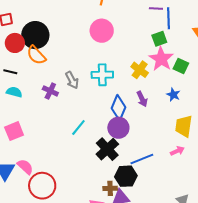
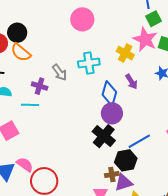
black circle: (35, 35) -> (17, 33), size x0.7
green square: (159, 39) -> (153, 19), moved
cyan line: (78, 128) -> (30, 105), moved, turned 60

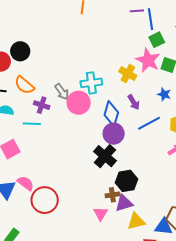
pink circle: (82, 19) -> (79, 103), moved
orange semicircle: (21, 52) -> (24, 85), moved
blue line: (139, 141) -> (149, 123), moved

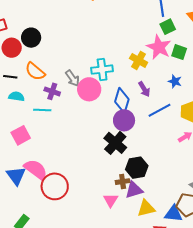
pink semicircle: (26, 183) -> (36, 170), size x1.4

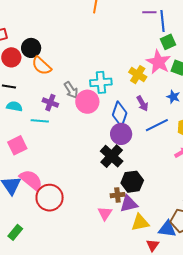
orange semicircle: (35, 71) -> (42, 66), moved

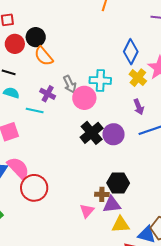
blue diamond: (120, 114) -> (131, 52), moved
black cross: (112, 156) -> (92, 133), moved

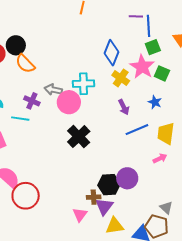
gray arrow: (70, 84) -> (53, 90), turned 132
purple circle: (114, 134) -> (127, 178), moved
purple triangle: (112, 204) -> (104, 206), turned -42

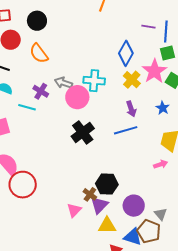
purple line: (136, 16) -> (148, 27), moved
black circle: (16, 45) -> (37, 21), moved
blue line: (137, 130) -> (126, 130), moved
purple circle: (127, 178) -> (134, 206), moved
brown cross: (94, 197) -> (90, 194), turned 32

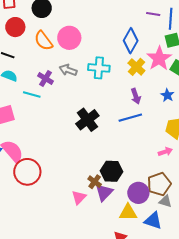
pink circle: (77, 97) -> (69, 38), moved
gray triangle: (161, 214) -> (165, 201), turned -32
yellow triangle: (107, 226) -> (128, 212), moved
brown pentagon: (149, 231) -> (159, 184), moved, turned 30
blue triangle: (133, 237) -> (153, 221), moved

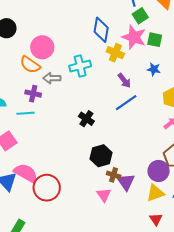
orange semicircle: (43, 41) -> (30, 65), moved
black cross: (87, 120) -> (86, 119), size x0.7
black hexagon: (111, 171) -> (101, 156), moved

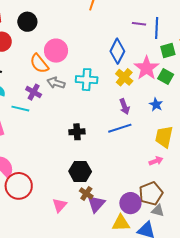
green square: (140, 16) -> (168, 51), moved
black cross: (86, 119) -> (77, 132), turned 35
pink triangle: (104, 195) -> (60, 205), moved

